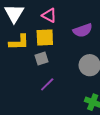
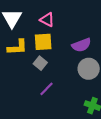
purple semicircle: (83, 30) -> (81, 45), moved
gray square: (41, 59) -> (40, 63), turned -32

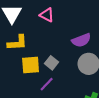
yellow square: (43, 42) -> (31, 65), moved
gray square: (40, 63) -> (51, 63), moved

